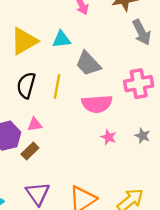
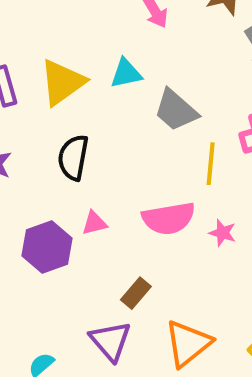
yellow line: (57, 86) -> (211, 164), moved
pink semicircle: (97, 104) -> (169, 218), moved
brown rectangle: (30, 151) -> (136, 293), moved

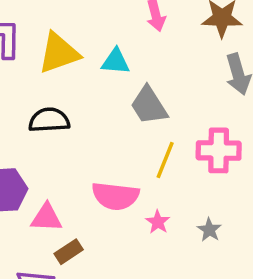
black semicircle: (73, 158) -> (49, 120), turned 60
pink triangle: (94, 223) -> (46, 218), moved, size x1.4

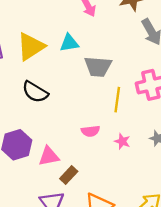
gray trapezoid: (149, 106) -> (98, 67), turned -40
black semicircle: (49, 120) -> (35, 92), turned -132
pink semicircle: (115, 196) -> (90, 131), size x0.6

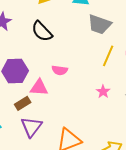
pink semicircle: (90, 131) -> (60, 70), moved
brown rectangle: (69, 175) -> (23, 103), moved

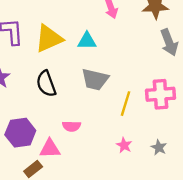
gray trapezoid: (100, 24) -> (95, 79), moved
black semicircle: (42, 31) -> (46, 84), turned 30

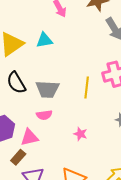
gray trapezoid: (95, 79) -> (48, 89), moved
pink star: (124, 145) -> (80, 134), moved

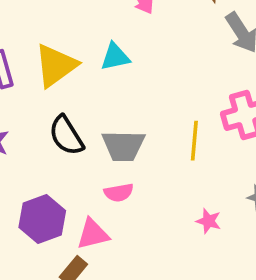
pink star: (80, 134) -> (209, 221), moved

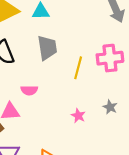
gray trapezoid: (123, 146) -> (47, 48), moved, turned -110

